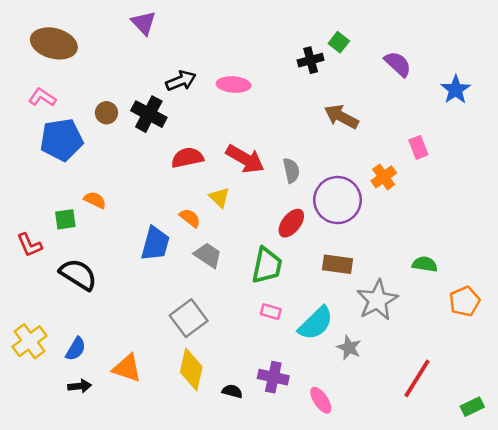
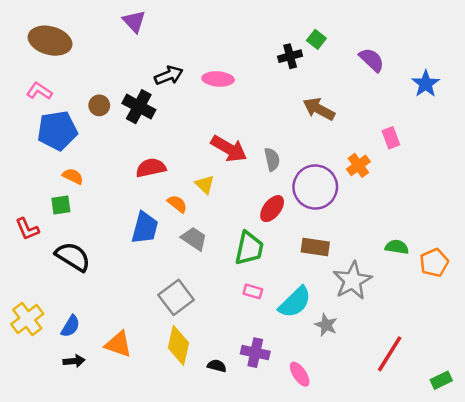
red semicircle: (187, 158) -> (151, 168), moved
orange semicircle: (95, 200) -> (73, 176), moved
orange pentagon: (465, 301) -> (434, 263), moved

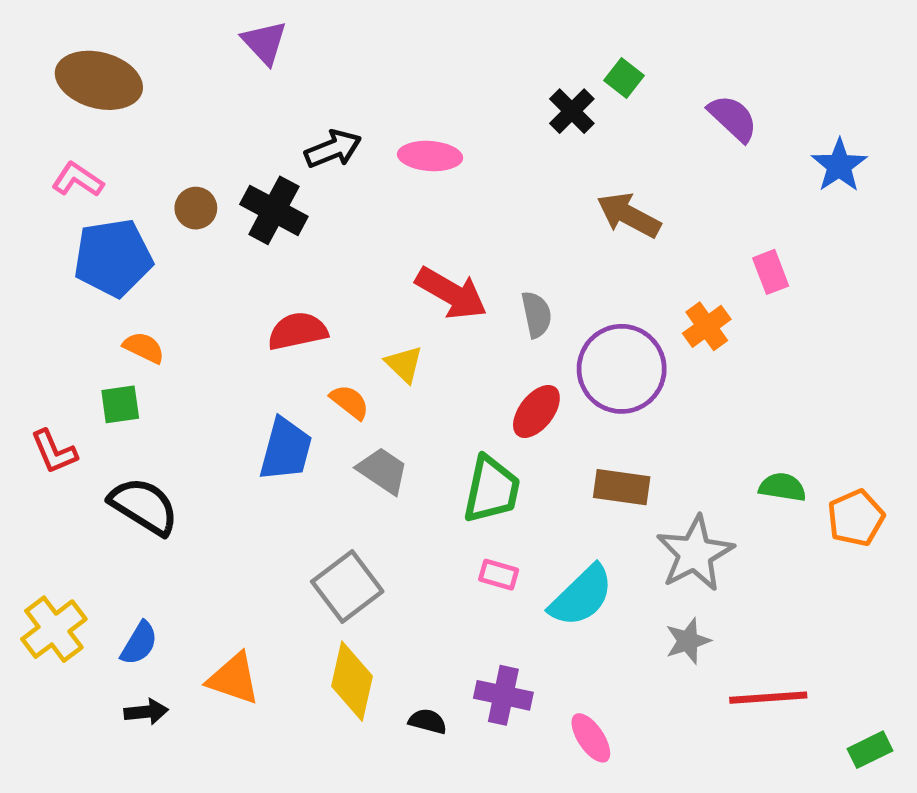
black cross: (290, 56) -> (572, 111), turned -30
gray star: (326, 325) -> (688, 641), moved, turned 30
red line: (390, 354) -> (768, 698), turned 54

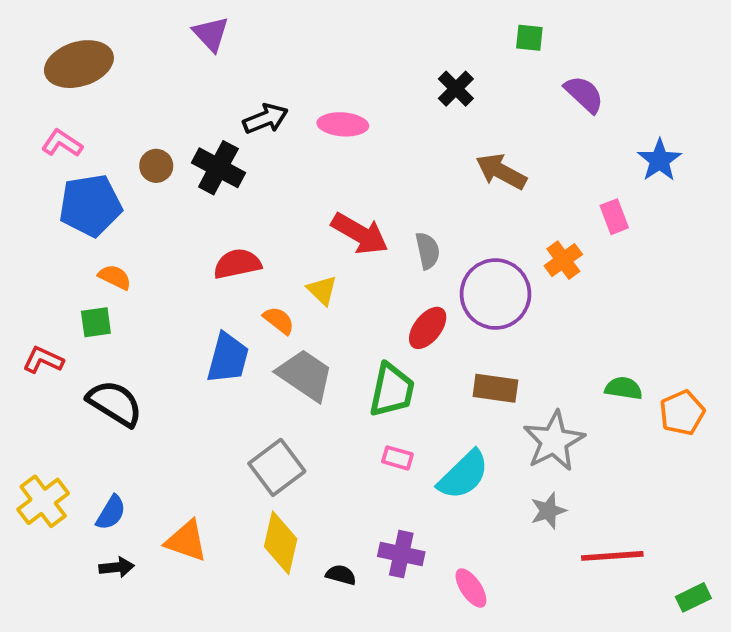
green square: (624, 78) -> (529, 38), moved, turned -32
brown ellipse: (99, 80) -> (79, 64), turned -32
blue star: (839, 165) -> (659, 160), moved
red L-shape: (54, 452) -> (43, 360), turned 138
gray trapezoid: (383, 471) -> (305, 375), size x1.4

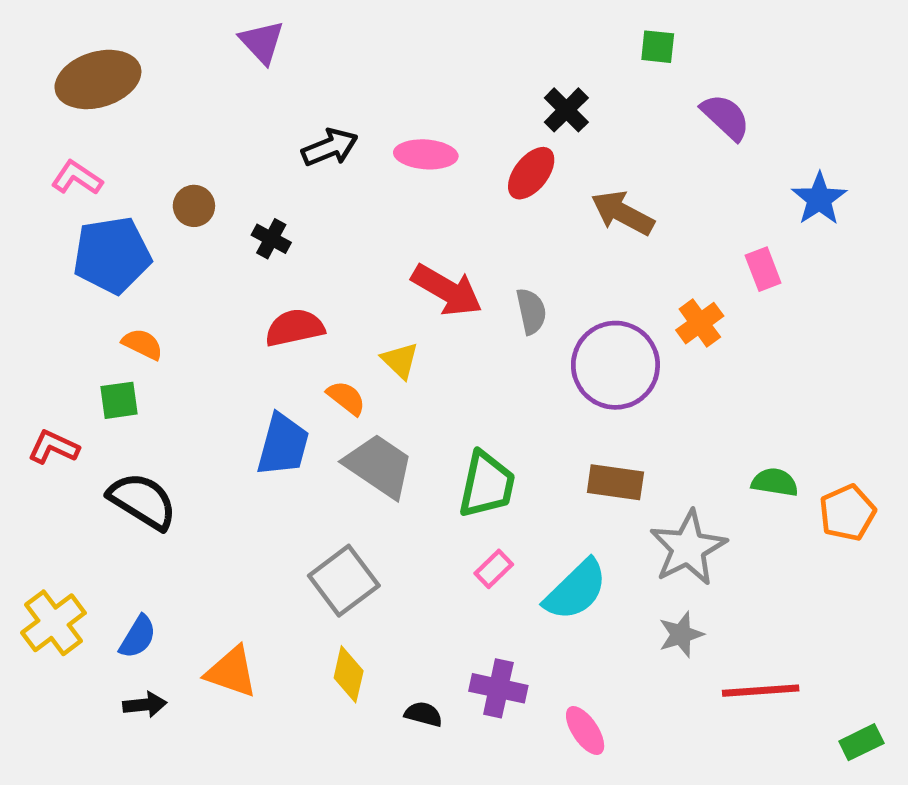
black cross: (218, 168) -> (271, 239), moved, size x0.6
red ellipse: (428, 328) -> (531, 173), moved
pink rectangle: (397, 458) -> (494, 569), turned -60
yellow diamond: (281, 543) -> (349, 674), size x0.7

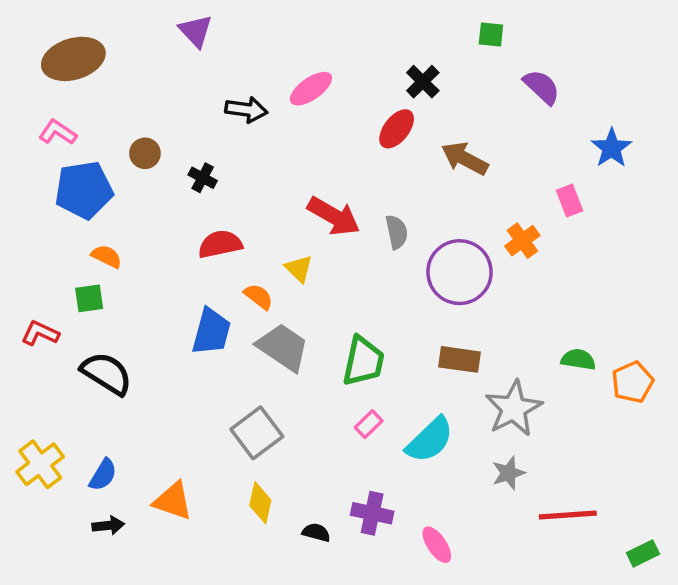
black arrow: (330, 147) -> (246, 110), turned 30
pink ellipse: (426, 154) -> (311, 89), moved, turned -39

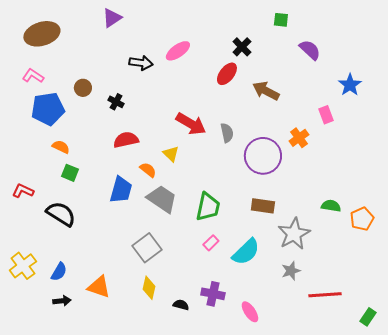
purple triangle: (196, 31) -> (112, 18), turned 40
green square: (89, 298) -> (70, 173), moved, turned 30
green rectangle: (643, 553) -> (368, 317), turned -30

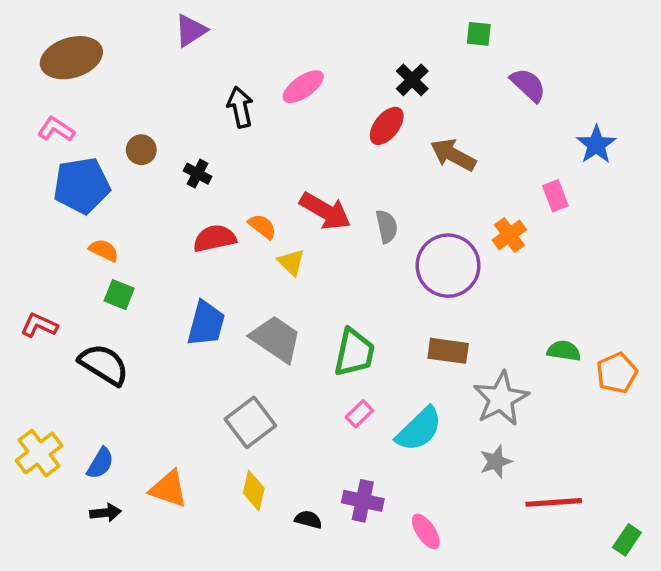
black arrow: (141, 63) -> (240, 107), turned -110
orange semicircle: (148, 170) -> (262, 226), moved

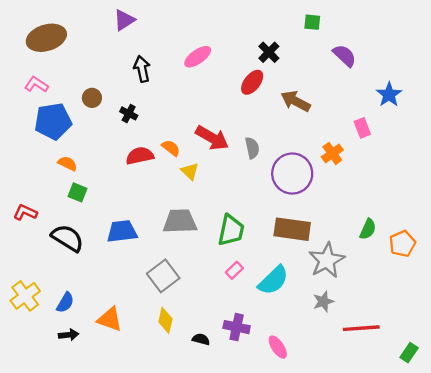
black arrow: (240, 107) -> (142, 69), moved
blue trapezoid: (206, 324) -> (122, 231), moved, turned -112
gray trapezoid: (276, 339) -> (180, 221), turned -36
brown rectangle: (448, 351) -> (292, 229), size x1.4
green semicircle: (564, 351) -> (368, 229), turned 105

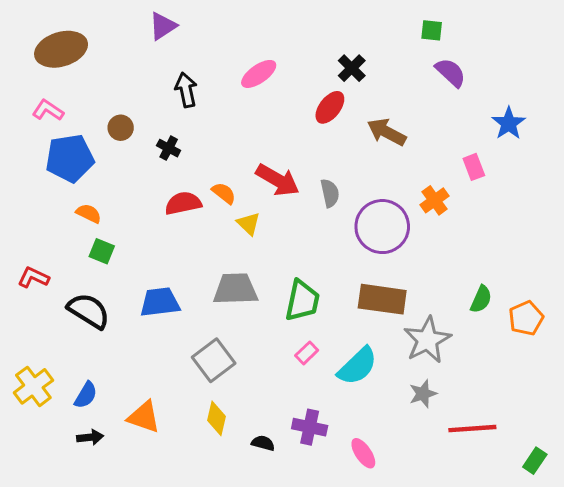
green square: (312, 22) -> (432, 30), moved

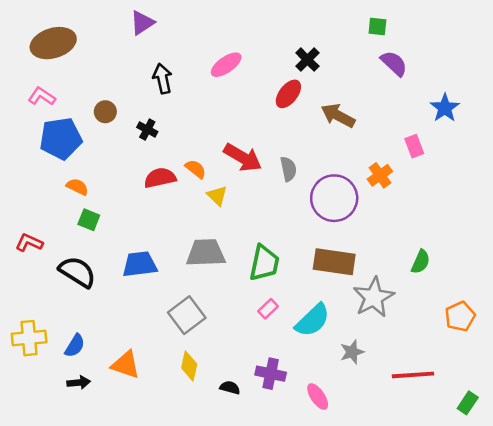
orange pentagon: (526, 318) -> (460, 316), moved
yellow cross: (33, 386) -> (29, 338), turned 32
gray star: (423, 394) -> (352, 352), moved

